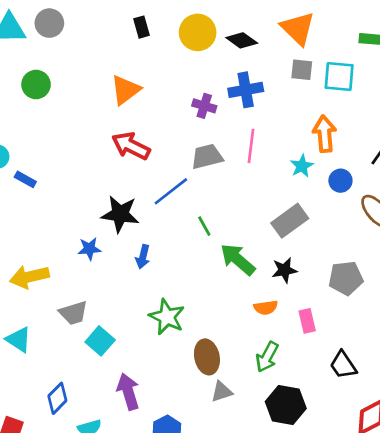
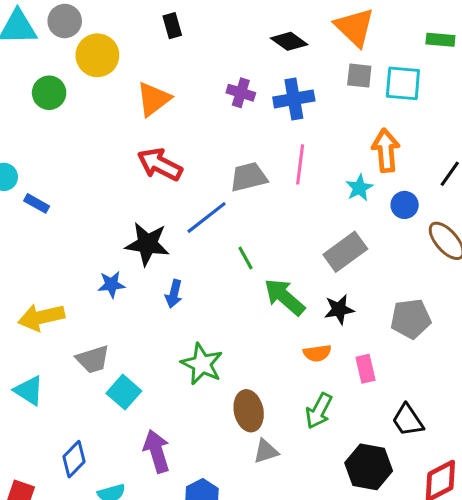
yellow circle: (198, 32) -> (97, 55), moved
purple cross: (204, 106) -> (241, 93), moved
black hexagon: (286, 405) -> (369, 467), moved

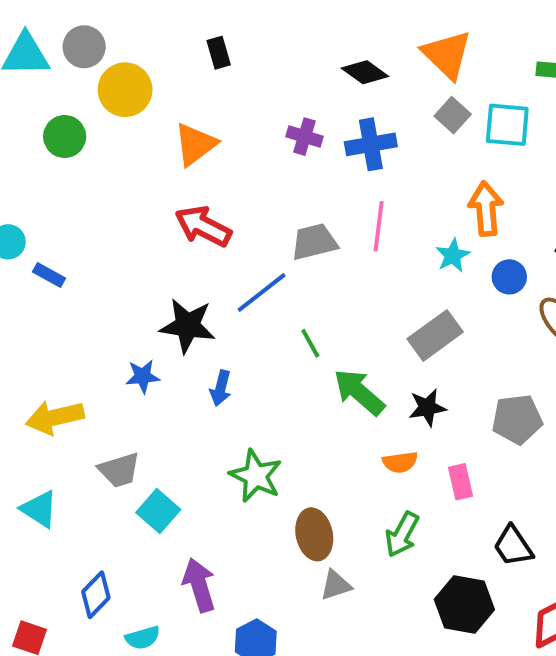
gray square: (359, 76) -> (453, 115), turned 36

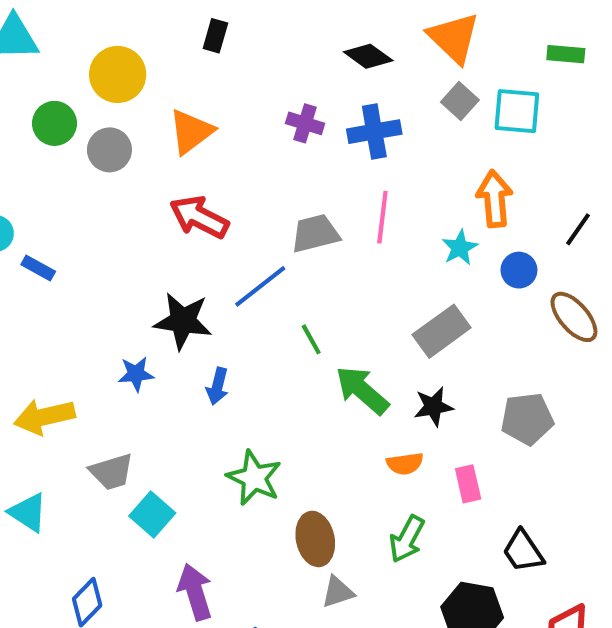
gray circle: (84, 47) -> (109, 150), moved
black rectangle: (219, 53) -> (215, 36), turned 32

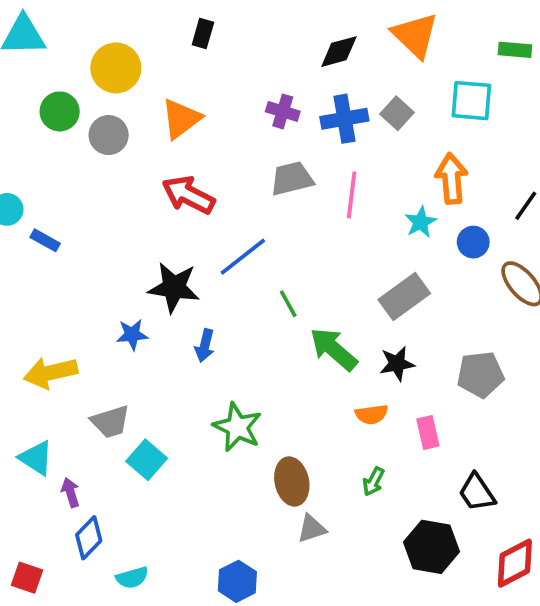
black diamond: (368, 56) -> (339, 52), turned -51
gray square: (460, 101) -> (397, 113), moved
gray trapezoid: (315, 233) -> (292, 179), moved
green arrow: (407, 539) -> (373, 482), size x0.7
purple arrow: (195, 592) -> (71, 492), moved, size x0.6

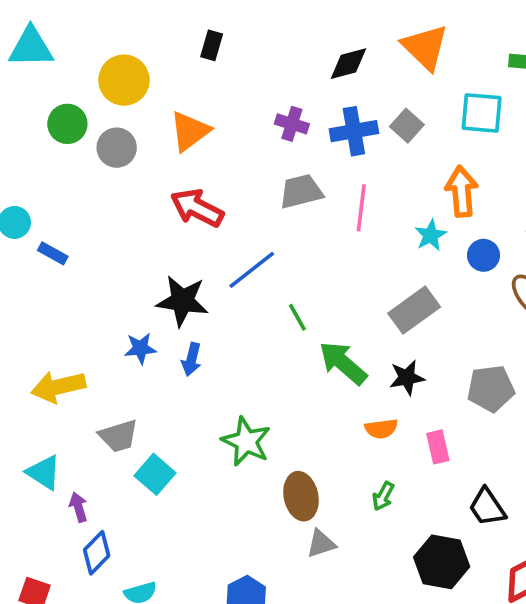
blue arrow: (205, 345) -> (191, 359), moved

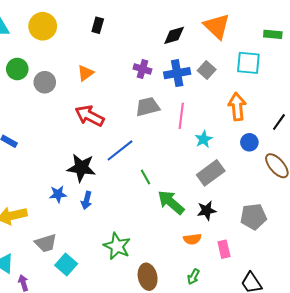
yellow circle: (124, 80) -> (43, 26), moved
orange triangle: (190, 131) -> (85, 73), size x0.7
cyan star: (431, 235) -> (204, 139), moved

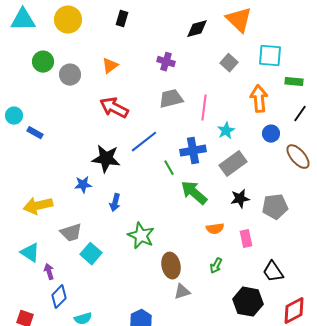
green rectangle: (273, 34) -> (294, 82), moved
blue cross: (177, 73) -> (193, 151), moved
blue arrow: (86, 200) -> (115, 203), moved
black star: (207, 211) -> (240, 199), moved

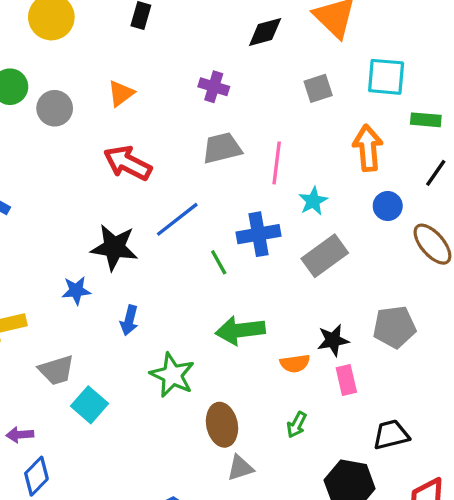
gray square: (229, 63) -> (318, 88), turned 30
green arrow: (194, 193) -> (240, 330), moved, turned -48
black star: (240, 199) -> (333, 340), moved
purple arrow: (49, 272) -> (20, 435), turned -77
black trapezoid: (273, 272) -> (391, 435), turned 110

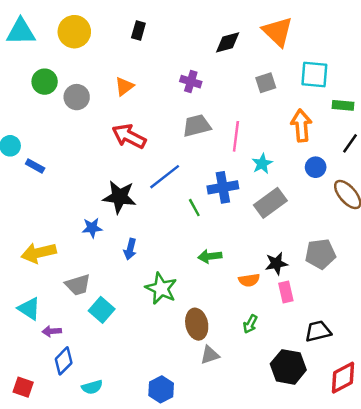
green arrow: (240, 330) -> (210, 256), size x0.7

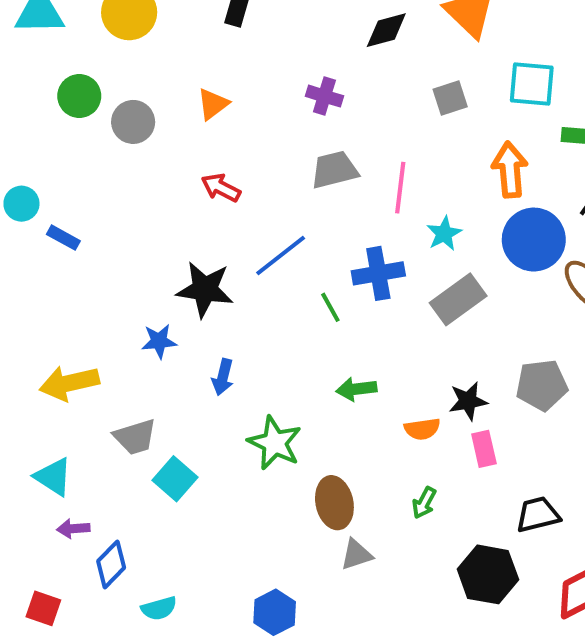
red arrow: (129, 136) -> (221, 188), size x0.7
blue circle: (316, 167) -> (534, 240), size x1.8
purple arrow: (52, 331) -> (73, 529), moved

